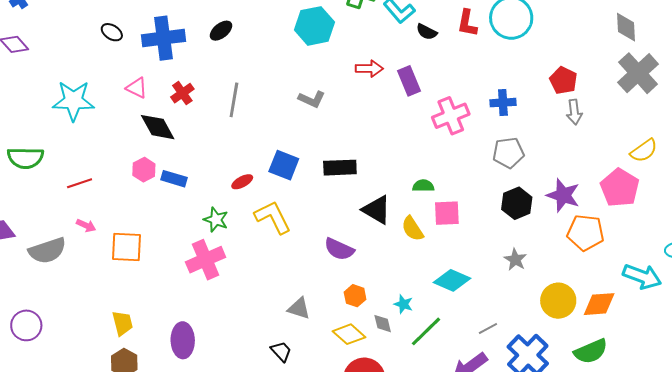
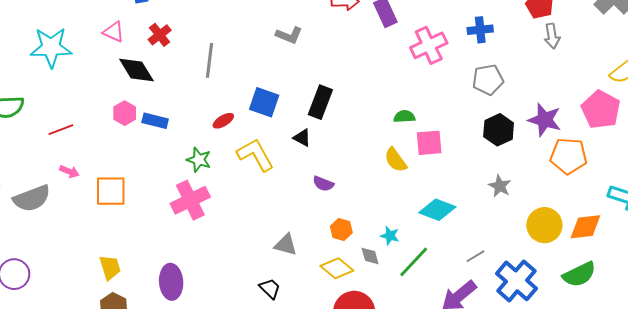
gray line: (234, 100) -> (210, 60), moved
black rectangle: (340, 168) -> (320, 102), turned -64
black triangle: (377, 210) -> (302, 138), moved, size x0.6
purple semicircle: (339, 249) -> (323, 184), size x0.7

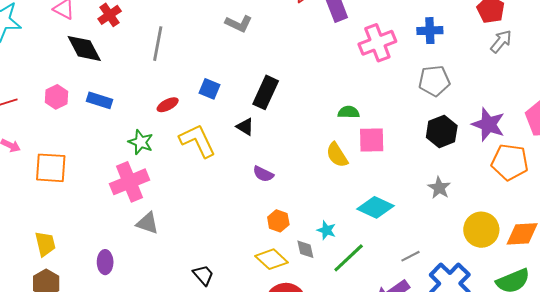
gray arrow: (552, 36) -> (501, 41), turned -135
blue square: (264, 102) -> (209, 89), size x0.7
pink hexagon: (125, 113) -> (57, 97), moved
gray triangle: (286, 245) -> (147, 223), moved
purple ellipse: (171, 282) -> (105, 262), size x0.7

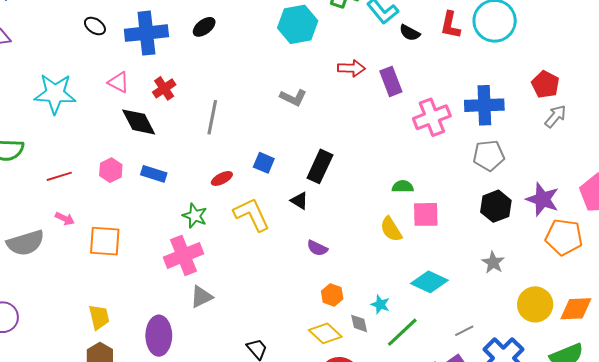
blue cross: (430, 31) -> (484, 105), size x1.5
gray triangle: (147, 223) -> (201, 297), turned -45
purple ellipse: (105, 262) -> (159, 336), size x1.6

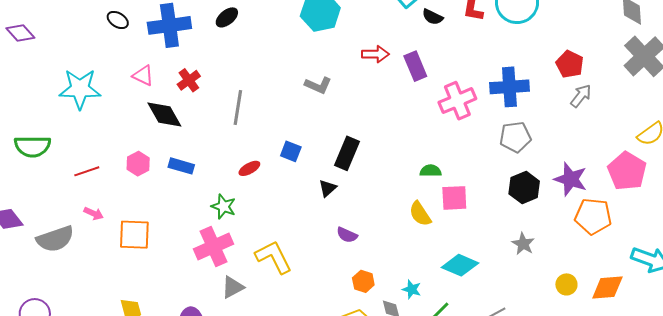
black triangle: (299, 201) -> (328, 188), turned 48
yellow L-shape: (252, 215) -> (274, 257), moved
yellow circle: (535, 304) -> (566, 284), size x0.6

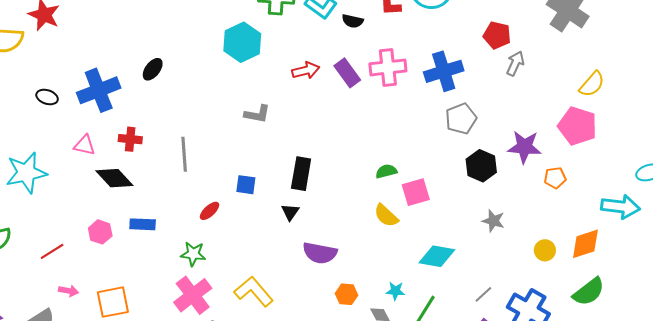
red cross: (189, 80) -> (130, 139), turned -35
pink cross: (457, 101) -> (388, 67), moved, turned 30
orange pentagon: (593, 216) -> (555, 178), size x0.6
purple semicircle: (347, 235) -> (320, 253), size x1.6

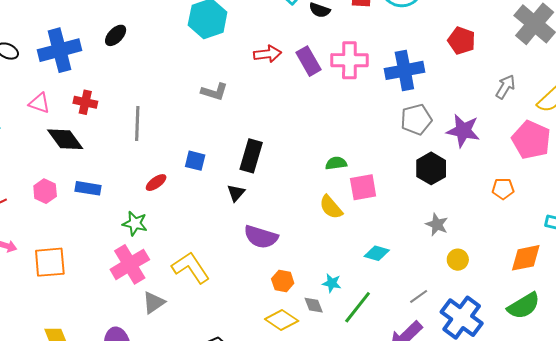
gray arrow: (515, 63) -> (505, 87), moved
purple star: (524, 147) -> (463, 131), moved
yellow circle: (545, 250) -> (458, 260), moved
cyan diamond: (437, 256) -> (377, 253), size x0.7

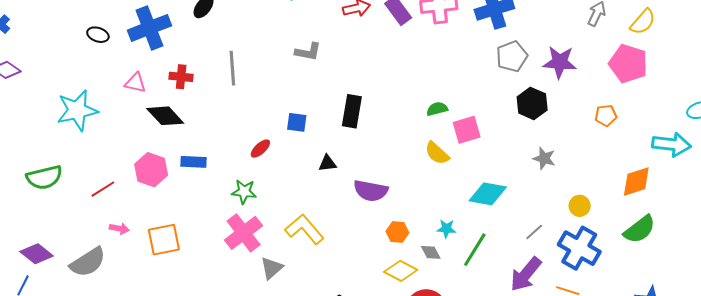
gray line: (137, 123) -> (232, 68), moved
pink hexagon: (45, 191) -> (151, 170), size x1.4
black triangle: (236, 193) -> (327, 163), moved, turned 48
cyan diamond: (377, 253) -> (488, 194), size x1.5
yellow circle: (458, 260) -> (580, 206), moved

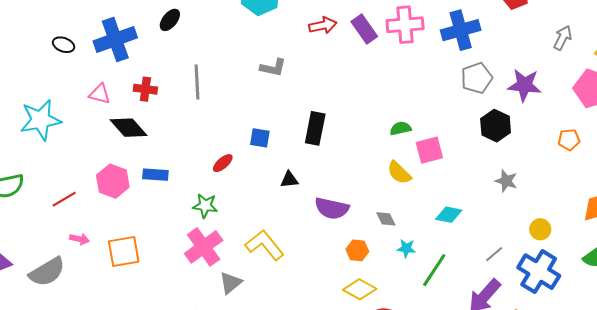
cyan diamond: (488, 194) -> (449, 215), size x0.7
gray diamond: (431, 252) -> (386, 219), moved

